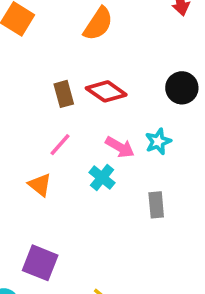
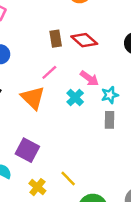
cyan star: (158, 141) -> (110, 95), moved
orange triangle: (40, 185) -> (33, 98), size x1.5

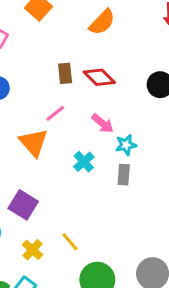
cyan cross: (75, 98) -> (84, 162), moved

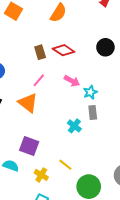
cyan cross: (84, 162) -> (74, 126), moved

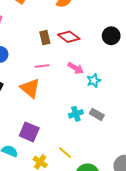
pink line: (39, 80) -> (42, 66), turned 40
gray rectangle: (93, 113) -> (97, 114), moved, turned -56
cyan cross: (74, 126) -> (76, 114), turned 32

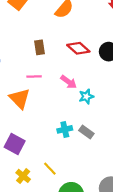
red diamond: (69, 37) -> (78, 48), moved

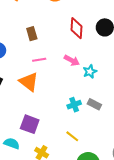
brown rectangle: (40, 47) -> (32, 34), moved
red diamond: (78, 48) -> (77, 28), turned 60
yellow line: (50, 169) -> (72, 136), moved

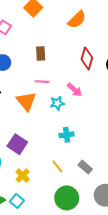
cyan star: (90, 72) -> (57, 103), moved
gray rectangle: (94, 104) -> (85, 167), moved

